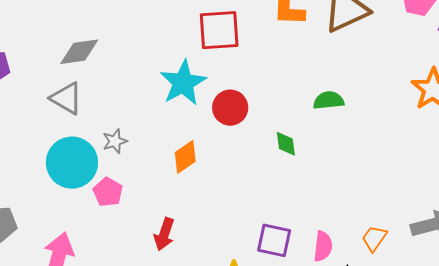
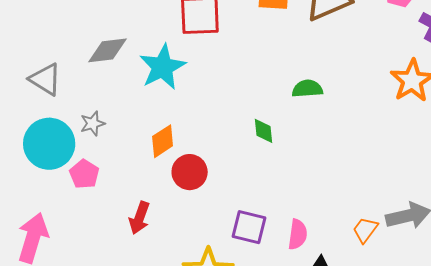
gray diamond: (79, 52) -> (107, 50), moved
red circle: (230, 108) -> (190, 172), moved
orange trapezoid: (374, 238) -> (365, 230), moved

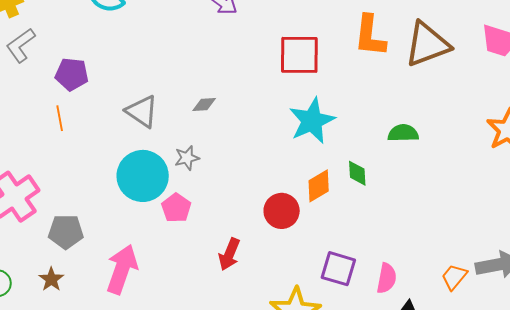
gray diamond: (107, 50) -> (204, 104), moved, size x0.6
cyan star: (162, 67) -> (312, 121), moved
orange diamond: (163, 141) -> (319, 186), moved

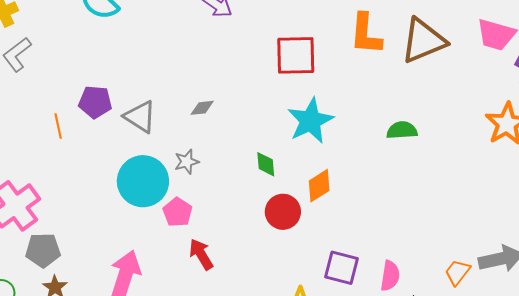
purple pentagon: (72, 74) -> (95, 102), moved
green diamond: (357, 173) -> (266, 164), moved
gray pentagon: (66, 232) -> (43, 250), moved
red arrow: (229, 254) -> (201, 254), moved, turned 128

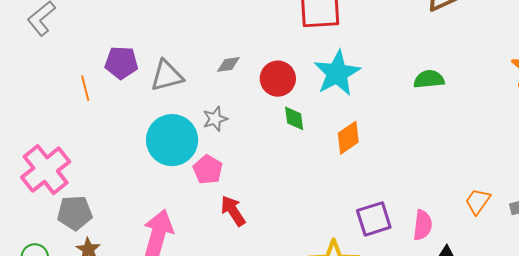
gray triangle: (140, 117) -> (167, 76), turned -45
red circle: (283, 212) -> (278, 79), moved
purple square: (342, 268) -> (374, 219), turned -30
orange trapezoid: (458, 272) -> (478, 201), moved

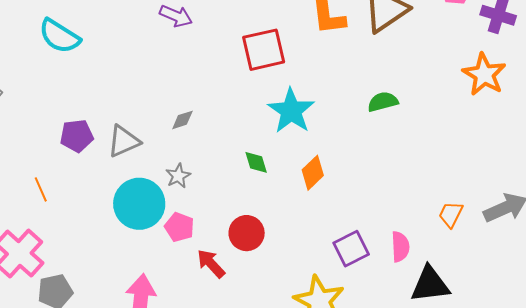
red circle: (278, 79) -> (247, 233), moved
orange line: (85, 88) -> (41, 189), moved

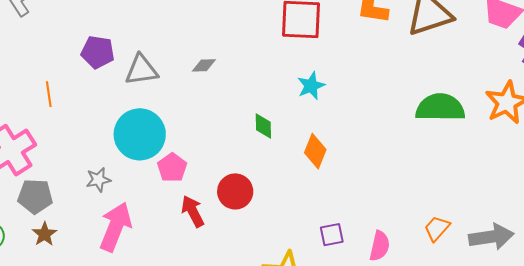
green semicircle: (383, 102) -> (440, 108), moved, size x1.6
cyan star: (291, 111) -> (311, 86), size x0.6
orange diamond: (313, 173) -> (315, 151), turned -40
gray star: (178, 176) -> (98, 180), moved
purple square: (351, 249) -> (332, 235), size x0.7

